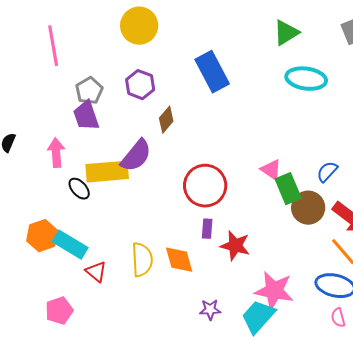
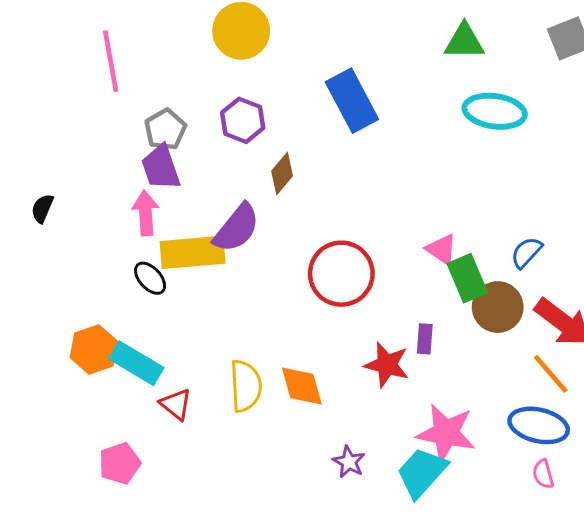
green triangle: (286, 33) -> (464, 41), turned 32
pink arrow: (56, 153) -> (146, 213), moved
purple rectangle: (207, 229) -> (425, 339), moved
purple star: (210, 310) -> (349, 462), turned 30

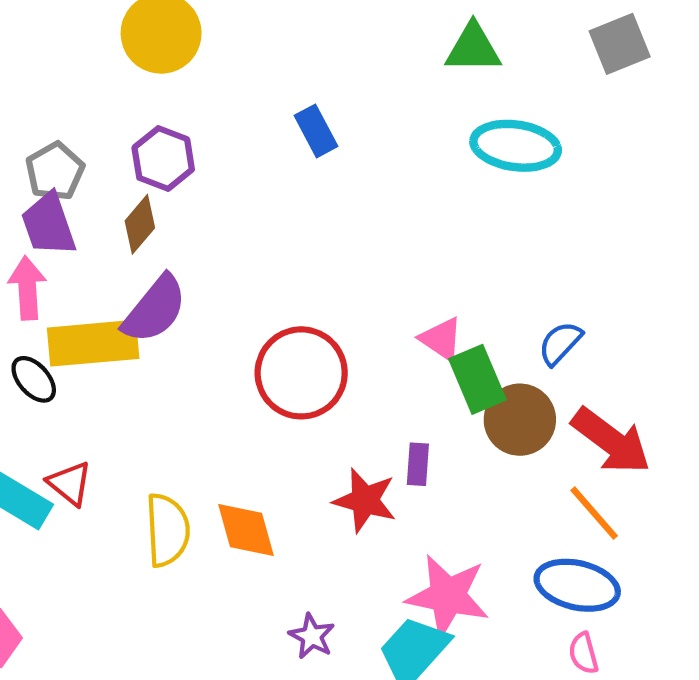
blue rectangle: (352, 101) -> (316, 131), size x0.6
brown diamond: (282, 173) -> (140, 224), moved
red triangle: (176, 404) -> (70, 483), moved

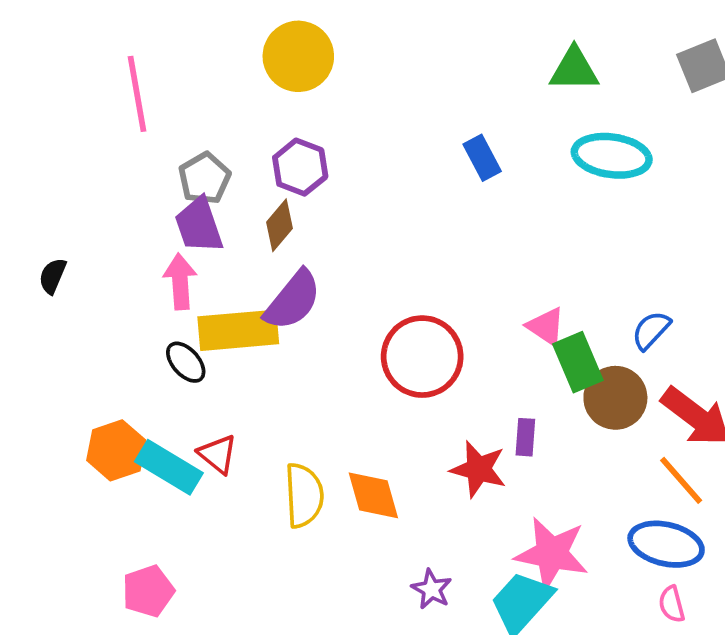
blue rectangle: (316, 131) -> (482, 158), moved

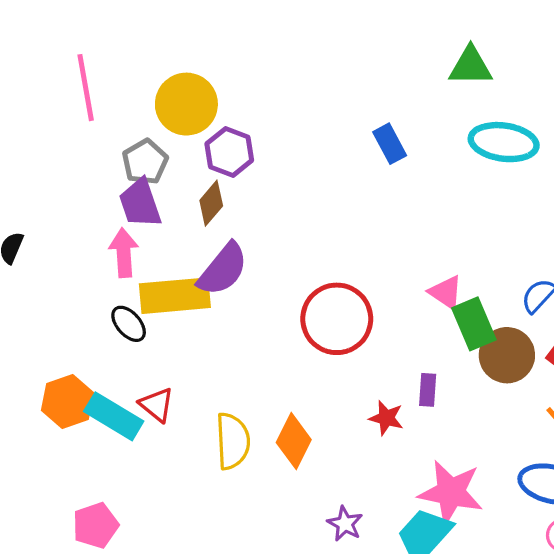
yellow circle: (298, 56) -> (186, 104), moved
red star: (478, 469) -> (386, 418), size x0.7
orange diamond: (373, 495) -> (294, 441), turned 42

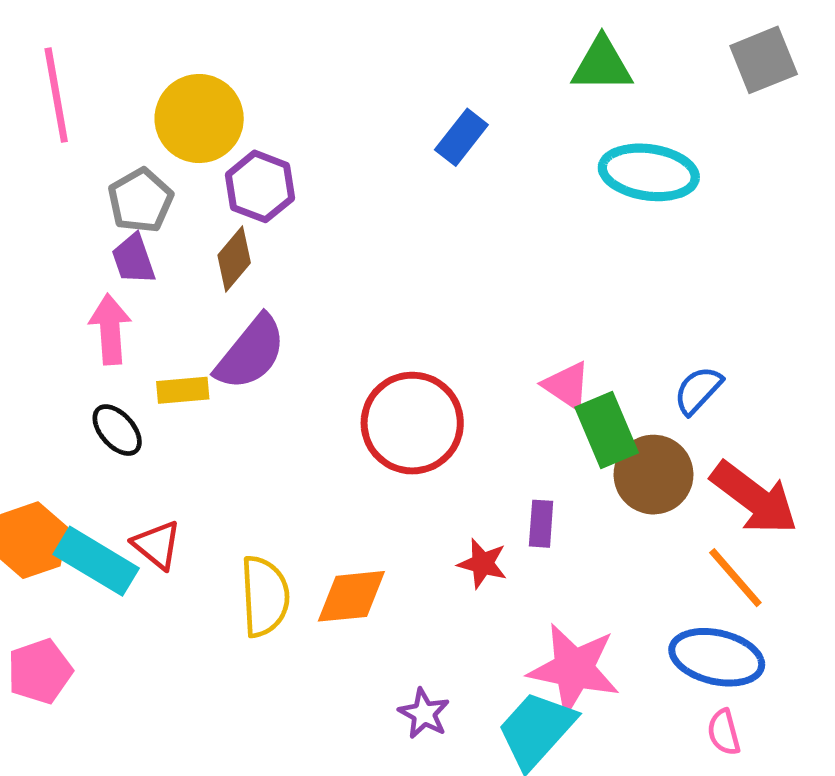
blue rectangle: (390, 144) -> (461, 137), moved, turned 66
purple trapezoid: (140, 203) -> (133, 259), size x0.7
yellow rectangle: (175, 296) -> (183, 390), size x0.5
orange diamond: (294, 441) -> (351, 596), turned 58
pink pentagon: (96, 525) -> (40, 671), moved

